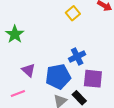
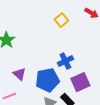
purple square: (93, 79) -> (80, 82), turned -30

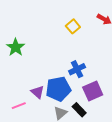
purple triangle: (19, 74) -> (37, 92), moved

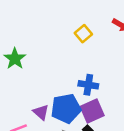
blue cross: (77, 69) -> (88, 85), turned 35
purple square: (93, 91) -> (92, 111), moved

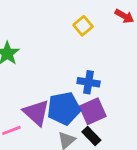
purple triangle: (41, 112) -> (36, 113), size x1.5

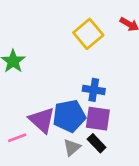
yellow square: (83, 26) -> (88, 34), size x1.5
purple square: (93, 111) -> (98, 119), turned 32

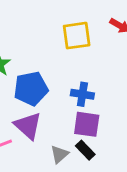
yellow square: (88, 34) -> (77, 36), turned 32
blue pentagon: (69, 116) -> (31, 89), moved

